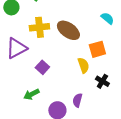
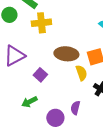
yellow cross: (39, 27) -> (41, 23), moved
brown ellipse: (68, 30) -> (66, 54), moved, turned -30

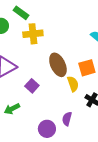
brown ellipse: (66, 54) -> (58, 65), turned 60
green arrow: (29, 102) -> (12, 109), moved

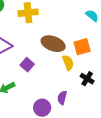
brown ellipse: (58, 65) -> (53, 44), turned -45

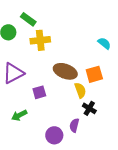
purple square: (27, 65) -> (39, 92), turned 32
black cross: (87, 79) -> (89, 108), moved

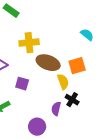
yellow cross: (40, 40) -> (29, 43), moved
purple square: (39, 92) -> (22, 84), turned 32
purple semicircle: (74, 125) -> (56, 109), moved

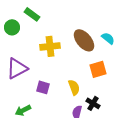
brown ellipse: (48, 63) -> (84, 40), moved, turned 30
yellow semicircle: (63, 82) -> (74, 87), moved

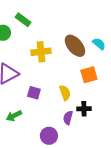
black cross: (93, 103) -> (84, 109), turned -32

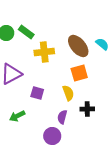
green rectangle: (23, 20) -> (26, 32), moved
orange square: (89, 75) -> (79, 73), moved
purple semicircle: (68, 118) -> (62, 117), moved

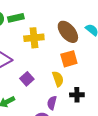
green rectangle: (26, 32) -> (16, 18), turned -49
purple square: (37, 93) -> (27, 79), turned 32

